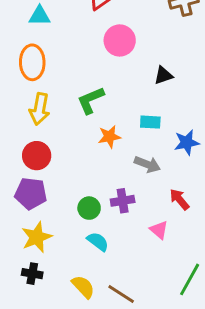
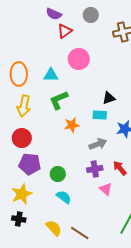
cyan triangle: (40, 16) -> (51, 75), moved
black triangle: (163, 75) -> (109, 98), moved
gray arrow: (147, 164) -> (98, 144), turned -42
purple pentagon: (31, 193) -> (30, 164), moved
purple cross: (123, 201) -> (95, 169), moved

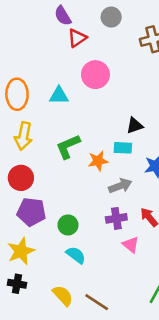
purple semicircle: (54, 14) -> (63, 16), turned 35
green L-shape: (59, 100) -> (68, 147), moved
orange star: (72, 125) -> (98, 161), moved

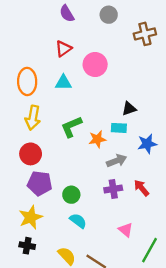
red triangle: (77, 38) -> (63, 49), moved
pink triangle: (131, 245) -> (126, 230), moved

